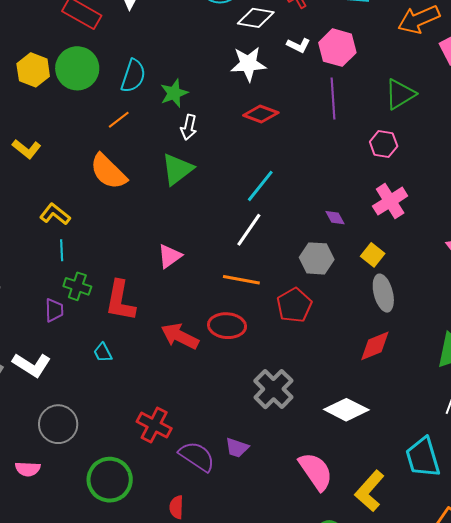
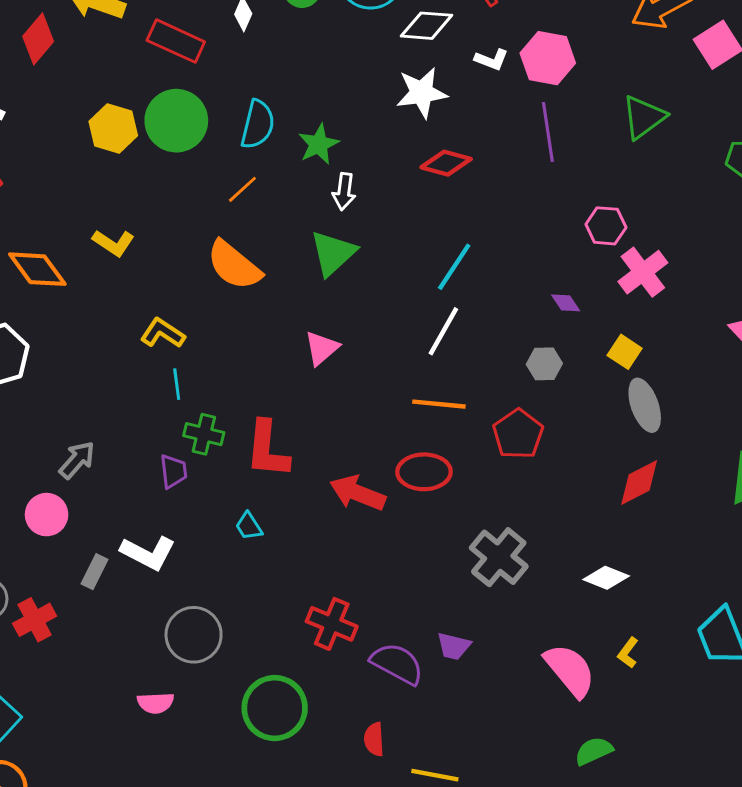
pink hexagon: (384, 144) -> (606, 226), moved
pink triangle: (170, 256) -> (322, 348), moved
gray hexagon: (317, 258) -> (544, 364), size x0.7
white diamond: (346, 410) -> (606, 578), size x0.7
yellow L-shape: (370, 491) -> (628, 653), moved, size x0.5

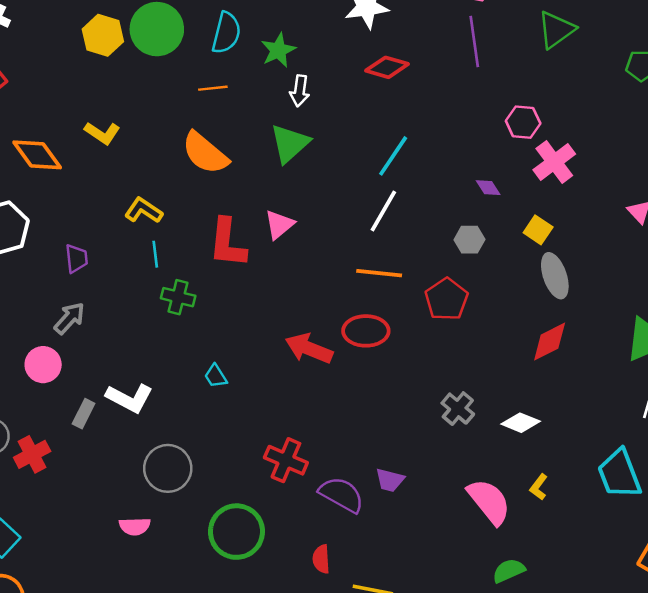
orange line: (242, 189) -> (213, 88), turned 36
red L-shape: (267, 449) -> (227, 243), moved
purple trapezoid: (173, 471) -> (76, 258), moved
gray cross: (499, 557) -> (458, 409), moved, size x0.7

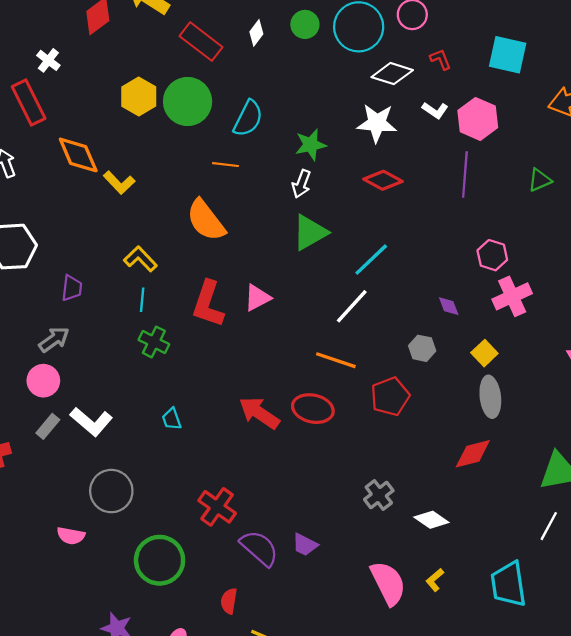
green triangle: (556, 30) -> (540, 180), size x0.7
green star: (278, 50) -> (311, 145), moved
green triangle: (290, 143) -> (310, 232), moved
orange diamond: (37, 155) -> (78, 155), moved
pink circle: (43, 365) -> (43, 381), moved

